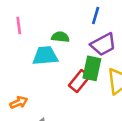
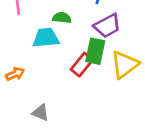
orange arrow: (19, 102) -> (15, 74), moved

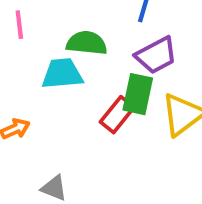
green semicircle: (62, 18) -> (87, 43), size x1.4

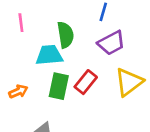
green semicircle: (87, 43) -> (65, 35), turned 75
green rectangle: (138, 94) -> (59, 86), moved

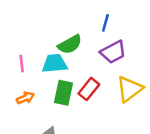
pink line: (21, 23) -> (22, 64), moved
green semicircle: (65, 35) -> (70, 44), turned 70

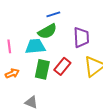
blue line: (105, 23) -> (53, 14), moved, turned 56
purple trapezoid: (113, 52) -> (81, 37), turned -65

